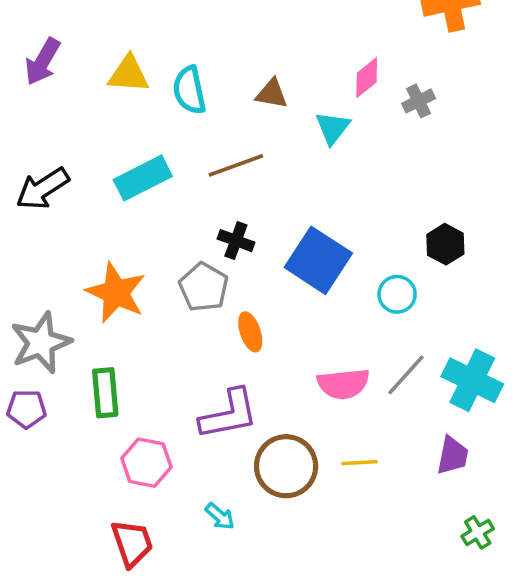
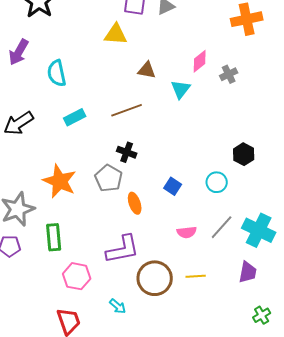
yellow triangle: (129, 74) -> (116, 34), moved
cyan semicircle: (189, 90) -> (57, 73), moved
cyan rectangle: (143, 178) -> (75, 117), size x0.7
blue square: (318, 260) -> (173, 186), moved, size x0.5
pink semicircle: (343, 384) -> (187, 232), size x0.7

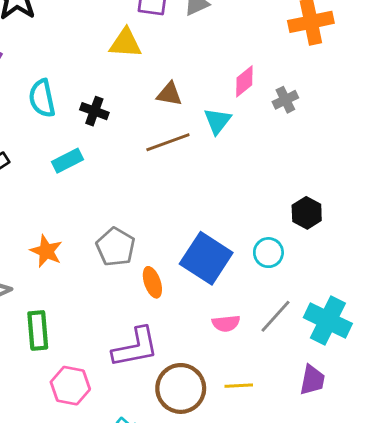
brown line: (127, 110) -> (168, 142), moved
black cross: (127, 152) -> (94, 111), moved
orange star: (60, 181) -> (46, 251), size x0.7
blue square: (173, 186) -> (206, 258), size x2.0

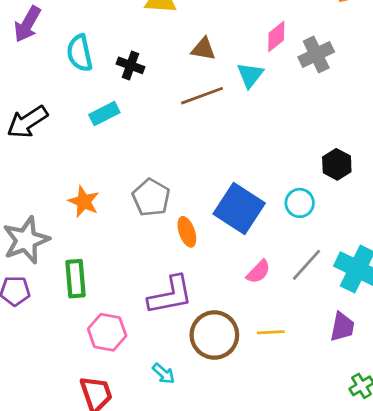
gray cross: (285, 100) -> (316, 54), size x1.4
pink semicircle: (226, 323) -> (258, 272), turned -40

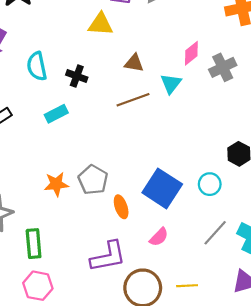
orange star: (84, 202) -> (56, 184), moved, turned -30
pink semicircle: (258, 272) -> (159, 237), moved
pink hexagon: (107, 332) -> (38, 286), moved

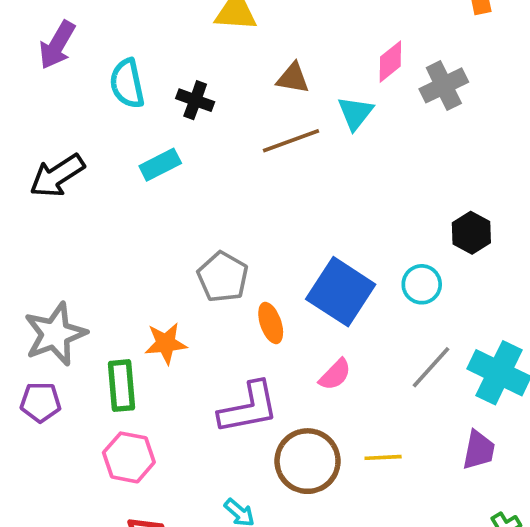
orange star: (56, 184) -> (166, 343), moved

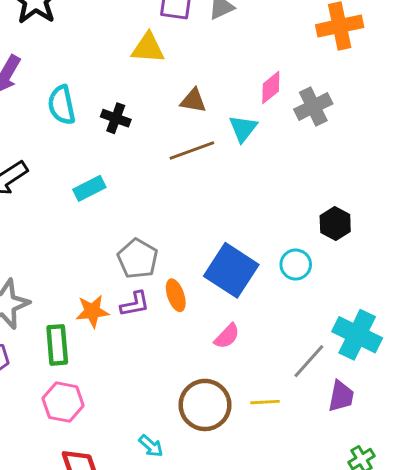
cyan rectangle: (160, 165) -> (89, 188), moved
gray line: (431, 367) -> (309, 361), moved
purple L-shape: (249, 408) -> (135, 304), moved, size x0.6

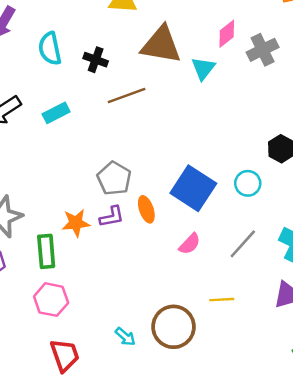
brown triangle: (193, 101) -> (161, 45), size x1.8
brown line: (192, 150) -> (127, 96), moved
cyan rectangle: (89, 188) -> (56, 113), moved
gray line: (309, 361) -> (243, 244), moved
brown circle: (205, 405) -> (174, 327), moved

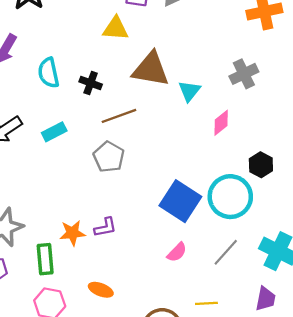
pink diamond: (227, 34) -> (221, 123), moved
gray pentagon: (114, 178) -> (109, 157), moved
cyan circle: (248, 183) -> (230, 197), size x1.8
orange ellipse: (146, 209) -> (101, 290), moved, turned -50

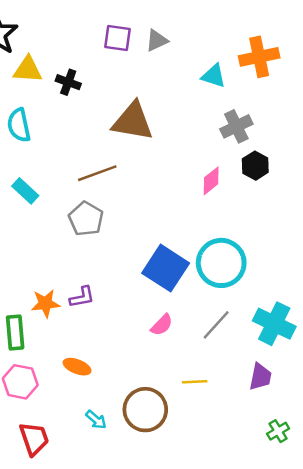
yellow triangle: (116, 28) -> (28, 70), moved
black cross: (91, 83) -> (68, 82), moved
cyan triangle: (189, 91) -> (214, 76), moved, turned -50
cyan rectangle: (54, 132) -> (25, 191), turned 70
black hexagon: (261, 165) -> (255, 166), moved

